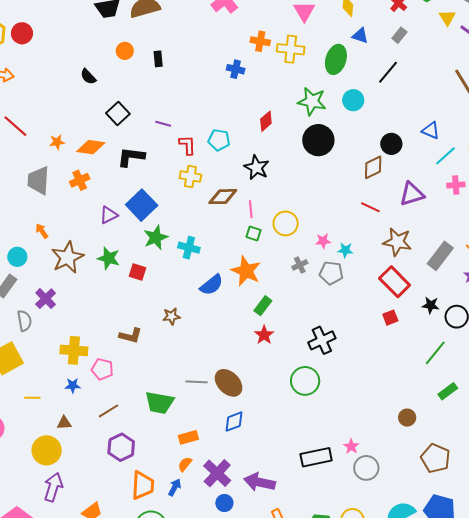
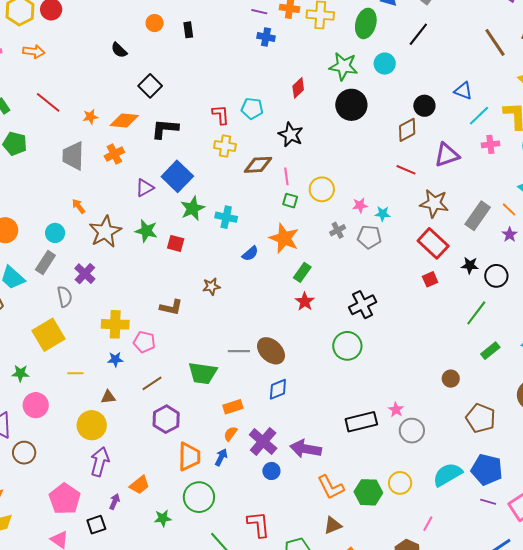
purple line: (163, 124) -> (259, 12), moved
blue semicircle: (212, 285) -> (250, 254), size x0.7

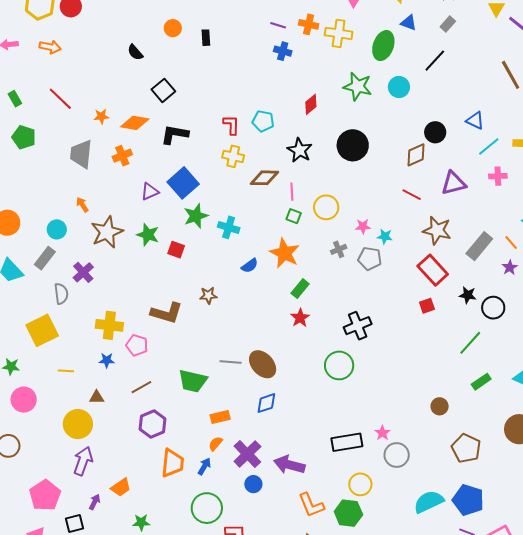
black circle: (351, 105) -> (353, 145), moved
brown L-shape: (171, 307) -> (167, 313), size x1.4
yellow circle: (400, 483) -> (360, 484), moved
green circle: (199, 497) -> (207, 508), moved

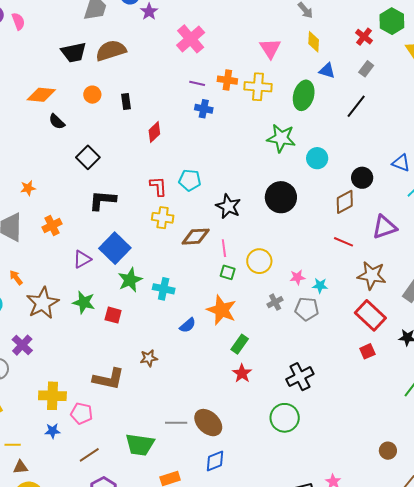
cyan circle: (399, 87) -> (317, 158), moved
red diamond: (311, 104) -> (154, 132), moved
orange diamond: (135, 123) -> (41, 95), moved
brown triangle: (97, 397) -> (20, 467), moved

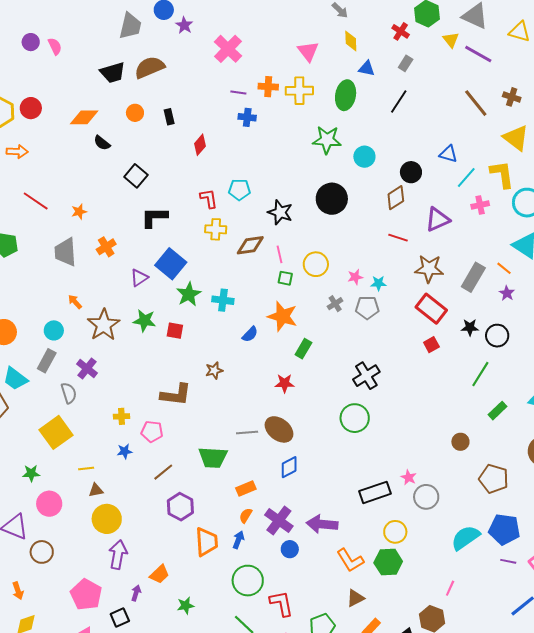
red star: (242, 373) -> (285, 383), moved, turned -30
yellow cross: (52, 396) -> (122, 416), size x0.6

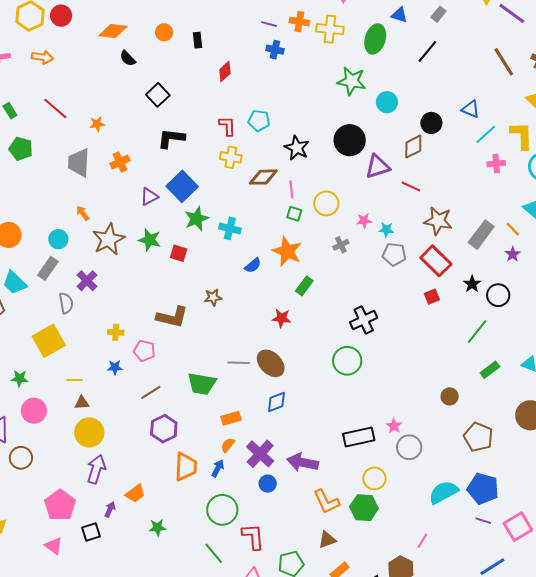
purple triangle: (437, 219) -> (378, 167), moved
gray pentagon: (367, 308) -> (394, 254), moved
black star: (470, 327) -> (472, 284), turned 30

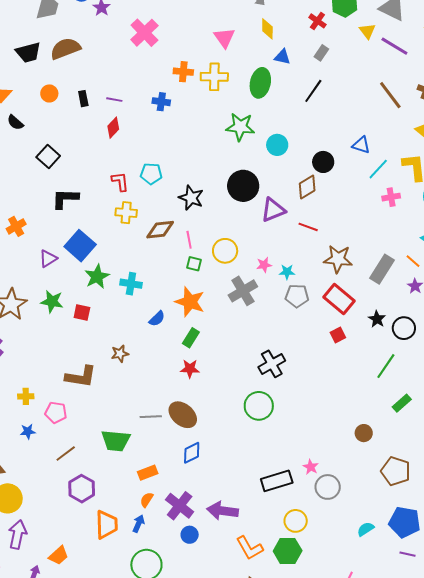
purple line: (269, 24) -> (114, 100), moved
gray cross: (341, 245) -> (243, 291), size x1.8
green rectangle: (304, 286) -> (191, 338), moved
cyan semicircle: (444, 492) -> (366, 529), size x0.6

